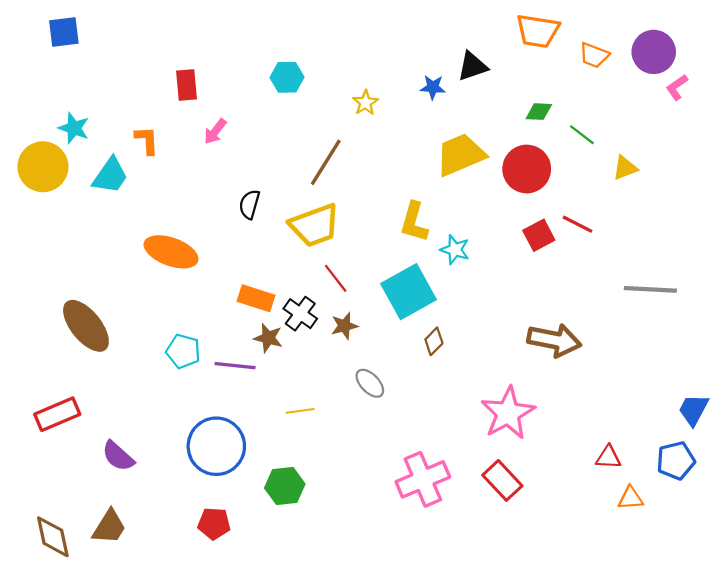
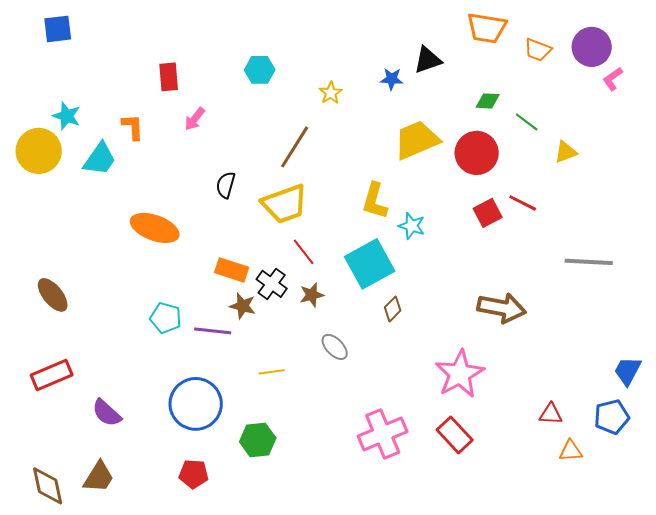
brown ellipse: (86, 326) -> (53, 295), moved, size x0.7

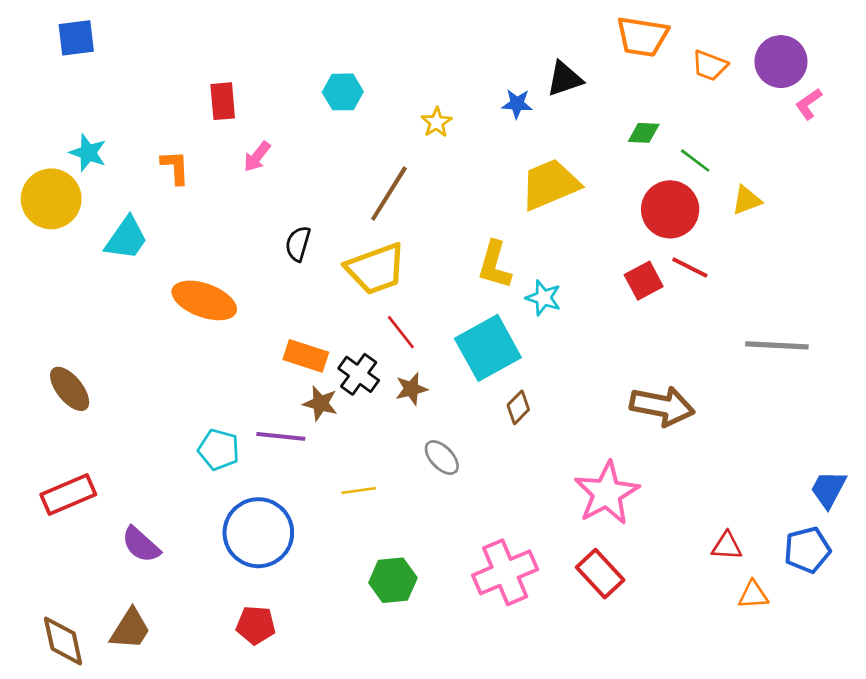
red circle: (477, 153) -> (670, 209), moved
cyan trapezoid: (100, 159) -> (126, 238), moved
cyan pentagon: (166, 318) -> (219, 450), moved
green hexagon: (258, 440) -> (393, 580), moved

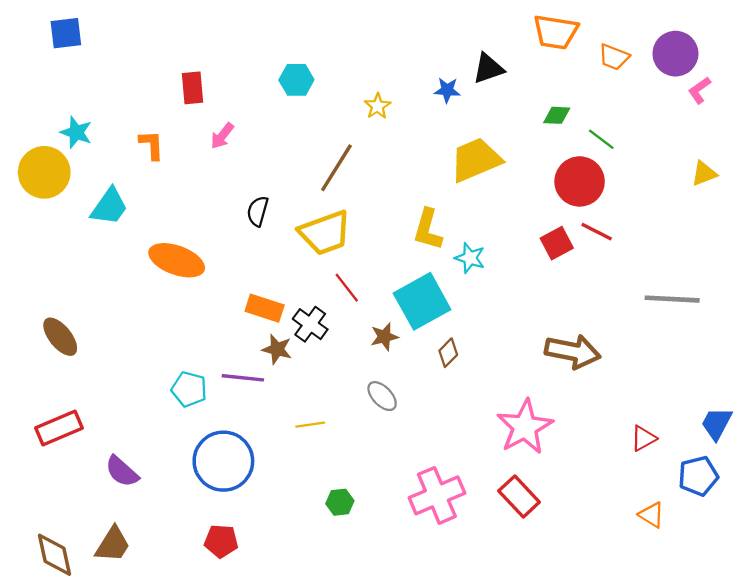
yellow triangle: (747, 200) -> (704, 173), moved
brown star: (411, 389) -> (384, 337), moved
red triangle: (727, 546) -> (643, 438), moved, turned -32
green hexagon: (393, 580) -> (340, 502), size x0.7
orange triangle: (753, 595) -> (651, 515), turned 36

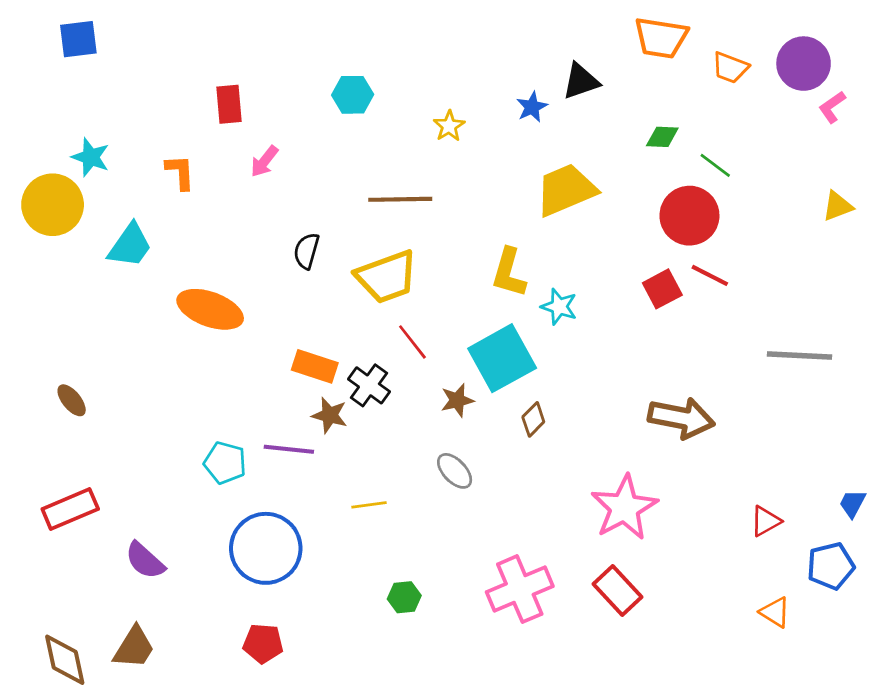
blue star: (447, 90) -> (532, 107), turned -30
brown line: (336, 168) -> (400, 199), turned 57
brown ellipse: (60, 337) -> (72, 400), size x0.7
blue trapezoid: (717, 423) -> (852, 504), size x0.7

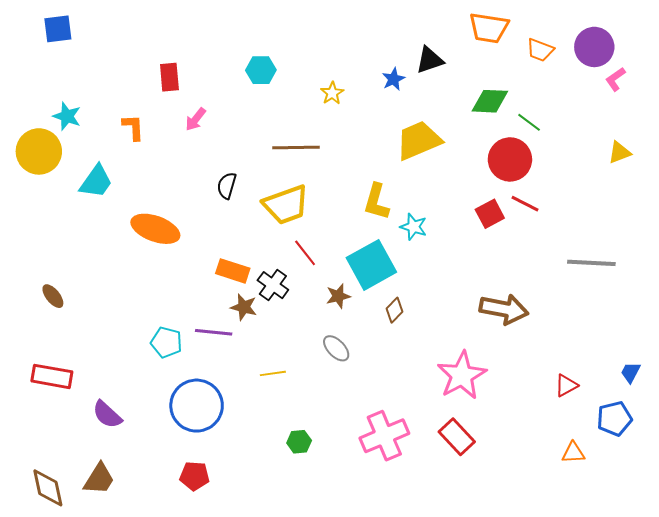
green diamond: (662, 137) -> (490, 101), size x1.5
red rectangle: (70, 509) -> (52, 376), turned 33
orange triangle: (775, 612) -> (573, 453), turned -35

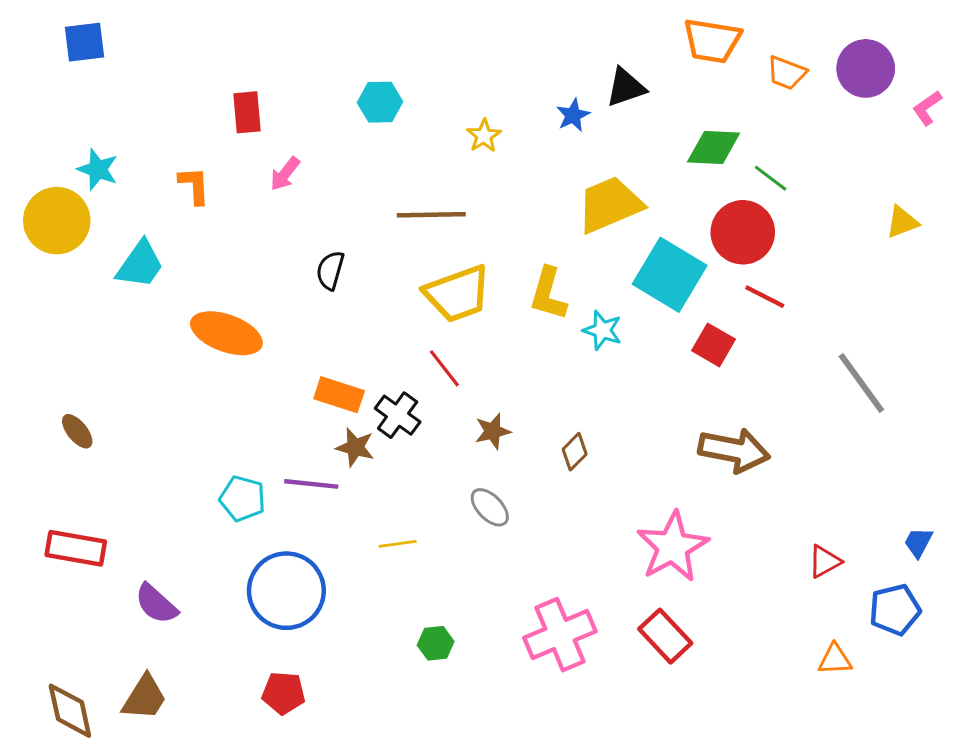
pink L-shape: (615, 79) -> (927, 108), moved
yellow trapezoid: (286, 205) -> (458, 294), moved
red square: (490, 214) -> (714, 345), moved, turned -32
gray line: (591, 263) -> (861, 383), turned 51
cyan square: (371, 265) -> (670, 275), moved, turned -30

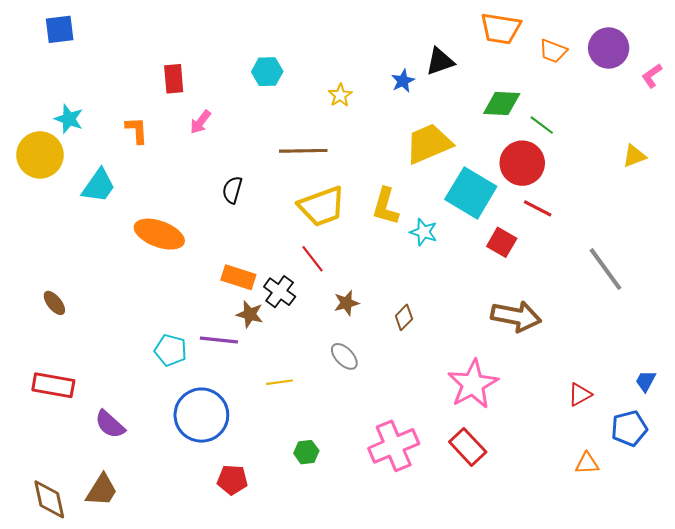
red pentagon: (283, 693) -> (232, 480), moved

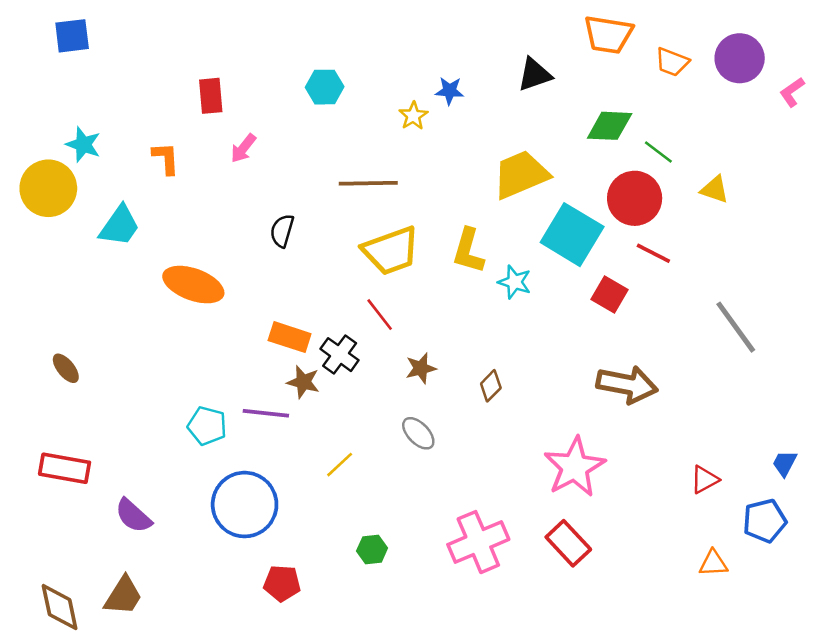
blue star: (403, 81) -> (450, 91), moved, turned 30
yellow triangle: (634, 156) -> (715, 190), moved, turned 40
yellow line: (280, 382) -> (340, 465), turned -35

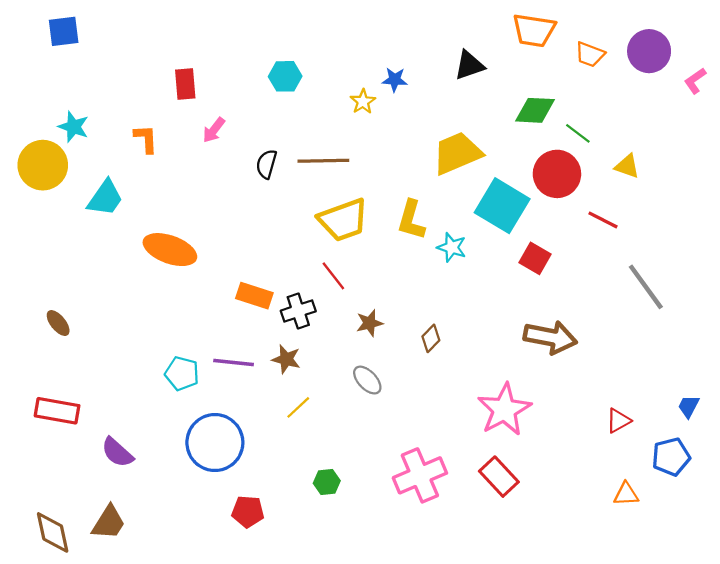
black semicircle: (282, 231) -> (266, 164), moved
red line: (653, 253) -> (603, 220), moved
black cross: (340, 355) -> (298, 311), turned 36
brown star: (303, 382) -> (286, 359), moved

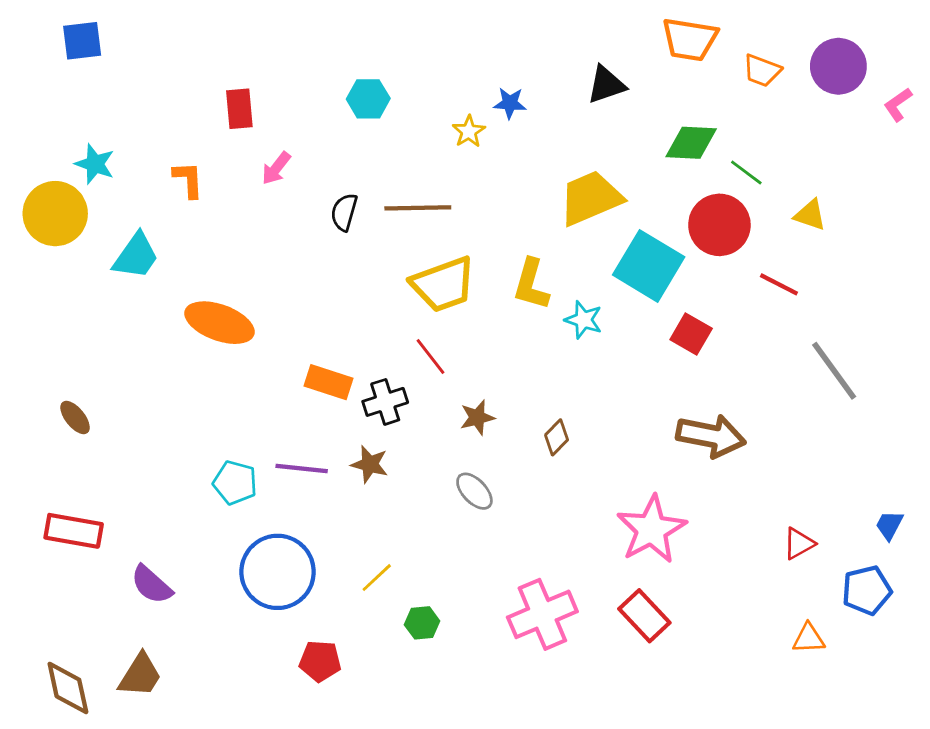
yellow line: (298, 407) -> (377, 578), moved

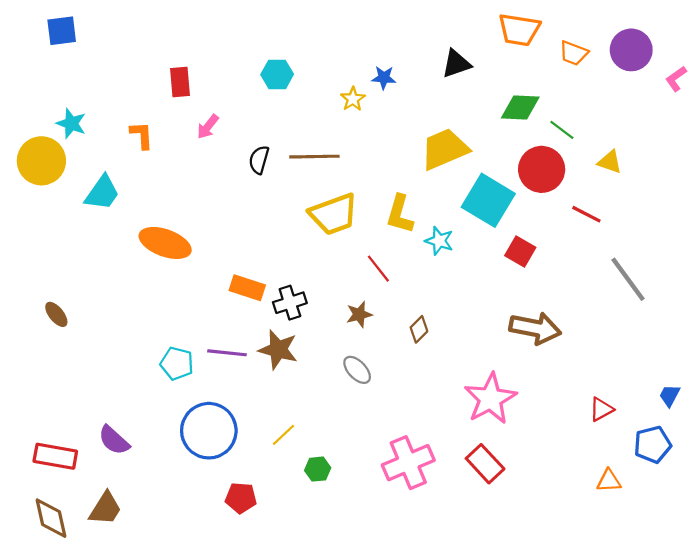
red line: (431, 357) -> (378, 269), moved
brown star: (370, 464) -> (278, 350), size x1.4
red rectangle: (74, 531) -> (55, 456), moved

